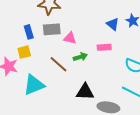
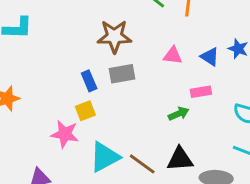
pink triangle: (70, 38) -> (173, 56), moved
green arrow: (80, 57) -> (179, 114), moved
brown line: (58, 64) -> (142, 164), moved

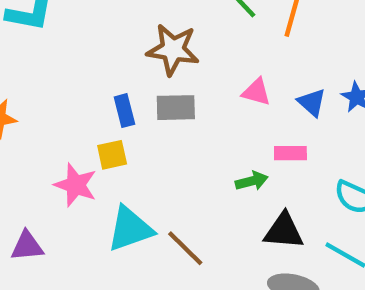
black triangle: (180, 159) -> (284, 231), moved

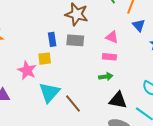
blue triangle: (312, 102) -> (139, 25), moved
pink rectangle: (290, 153) -> (109, 57), moved
cyan triangle: (130, 229) -> (49, 92), turned -35

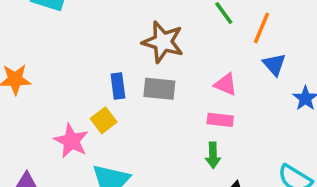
yellow square: (45, 59) -> (104, 120), turned -32
green arrow: (106, 77) -> (213, 155), turned 96

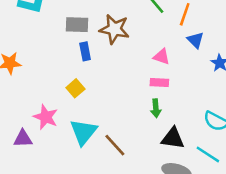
blue rectangle: (118, 86) -> (85, 51), moved
gray rectangle: (159, 89) -> (77, 25), moved
pink star: (71, 141) -> (46, 117), moved

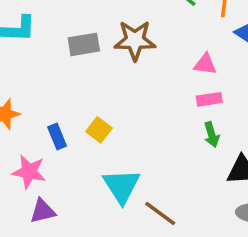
blue rectangle: (85, 51) -> (57, 136), moved
pink star: (46, 117) -> (29, 172), moved
brown line: (115, 145) -> (160, 213), moved

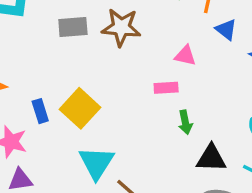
pink rectangle: (209, 99) -> (166, 88), moved
yellow square: (99, 130) -> (80, 108), size x1.6

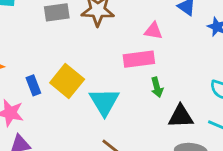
pink rectangle: (166, 88) -> (139, 59), size x1.5
cyan triangle: (96, 163) -> (104, 102), moved

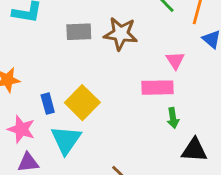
pink triangle: (153, 31) -> (175, 60), turned 42
cyan triangle: (104, 102) -> (66, 140), moved

